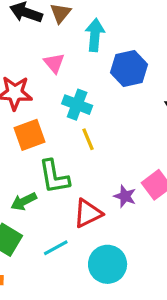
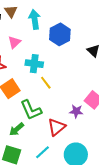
pink triangle: (54, 63) -> (14, 42), turned 40

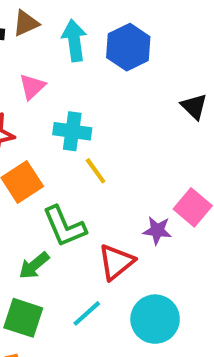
brown triangle: (11, 11) -> (26, 23), turned 40
blue hexagon: (60, 34) -> (128, 47), moved

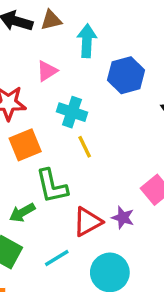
blue hexagon: (128, 47) -> (126, 75), moved
purple star: (157, 230) -> (123, 218), moved

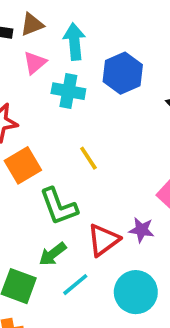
pink triangle: (47, 71) -> (35, 63), moved
cyan cross: (72, 112) -> (68, 91), moved
green arrow: (22, 213) -> (53, 254), moved

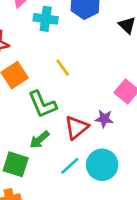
cyan line: (75, 285) -> (70, 166), moved

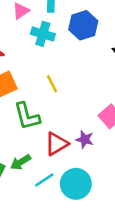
green arrow: (39, 140) -> (21, 162), moved

